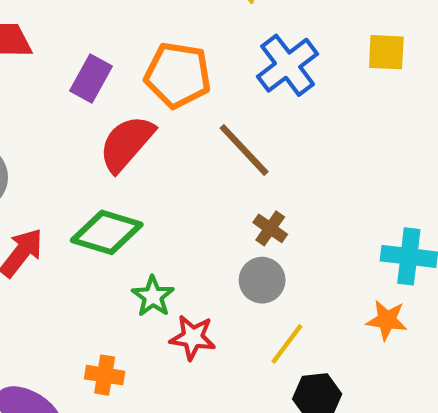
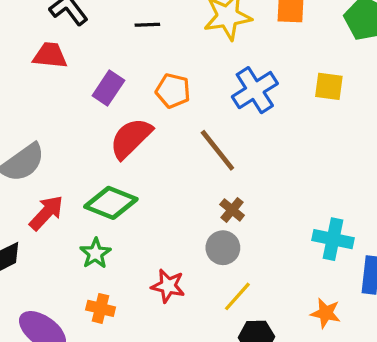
orange pentagon: (178, 75) -> (173, 91), size x0.7
green star: (153, 296) -> (95, 253), moved
orange star: (387, 320) -> (326, 313), moved

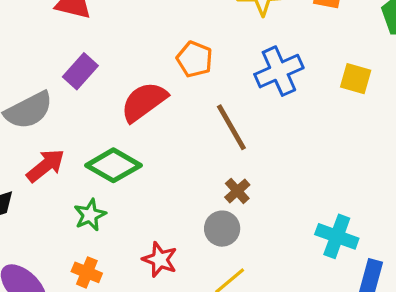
purple rectangle: (108, 88) -> (80, 71), moved

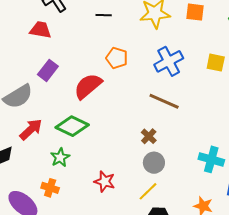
brown line: (231, 127) -> (164, 101), moved, turned -32
gray circle: (222, 229) -> (154, 163), moved
orange cross: (87, 272) -> (50, 188), moved

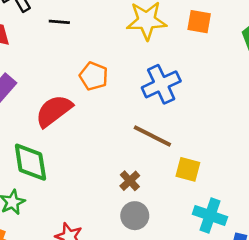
black line: (104, 15) -> (59, 22), moved
yellow square: (216, 63) -> (188, 169), moved
green diamond: (72, 126) -> (30, 162), turned 52

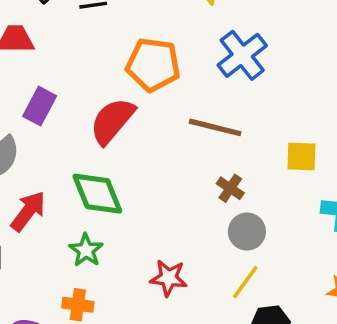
orange pentagon: (94, 76) -> (153, 65), size x1.4
brown line: (152, 136) -> (215, 127), moved

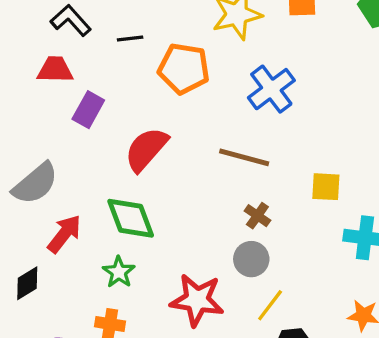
orange pentagon: (153, 65) -> (184, 69), moved
purple rectangle: (40, 106) -> (88, 110), moved
gray circle: (247, 232) -> (251, 259), moved
red star: (169, 278) -> (197, 300), size x1.5

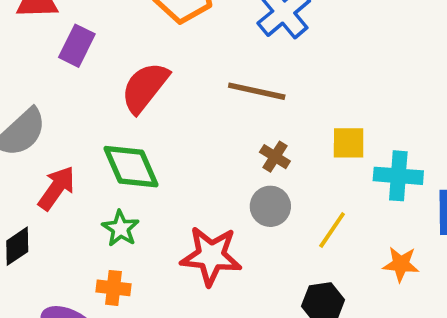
yellow square: (326, 187) -> (349, 143), moved
yellow line: (270, 305) -> (332, 230), moved

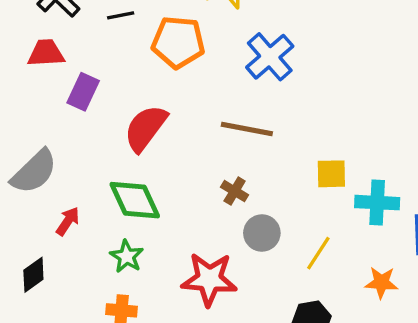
brown cross: (275, 157) -> (235, 191), moved
red arrow: (57, 188) -> (68, 221), size x0.7

